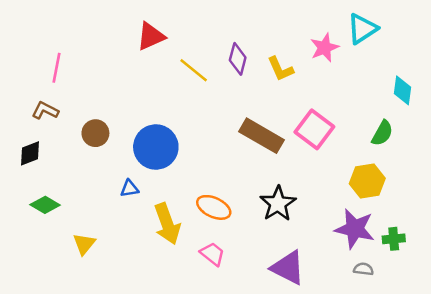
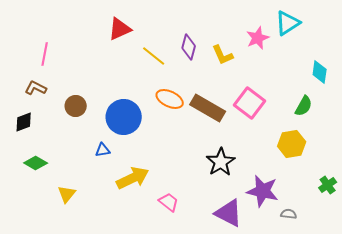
orange ellipse: (214, 207) -> (170, 99), moved
yellow arrow: (167, 224) -> (133, 178), turned -96
purple star: (355, 229) -> (263, 191), moved
green cross: (394, 239) -> (328, 185), moved, turned -30

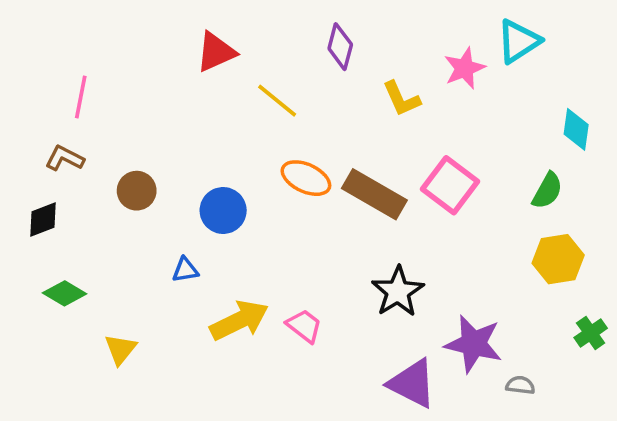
purple diamond: (189, 47) -> (340, 47), moved
blue circle: (124, 117) -> (223, 210), size x0.7
yellow hexagon: (292, 144) -> (558, 259), moved
pink trapezoid: (169, 202) -> (304, 326), moved

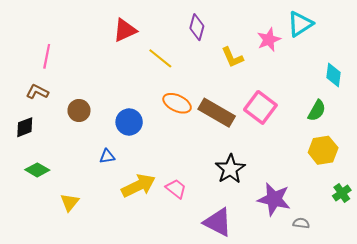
purple triangle: (412, 383) -> (218, 222), moved

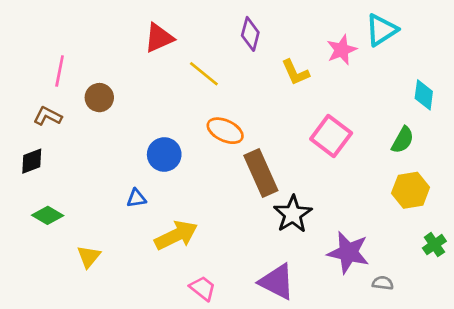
brown circle: (79, 111) -> (99, 98), moved
brown rectangle: (217, 113) -> (261, 173), moved, turned 36
pink trapezoid: (176, 189) -> (203, 288), moved

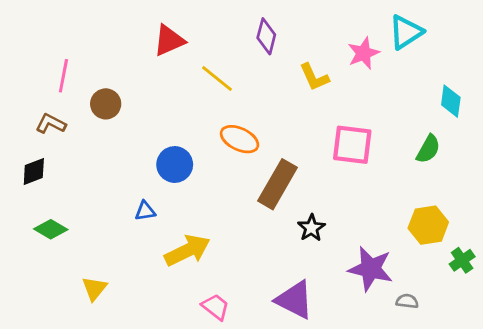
pink square: (331, 136) -> (352, 145), turned -30
brown rectangle: (261, 173) -> (278, 184), turned 54
yellow hexagon: (411, 190) -> (428, 225), moved
black star: (293, 214) -> (311, 228), size x0.7
yellow triangle: (89, 256) -> (94, 288), moved

